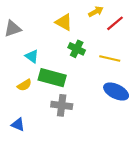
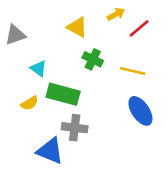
blue ellipse: (116, 92) -> (140, 111), turned 30
blue triangle: (18, 125) -> (50, 151), moved, size x1.6

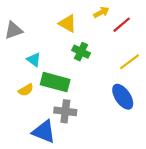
yellow line: (133, 71) -> (129, 62), moved, turned -50

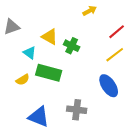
yellow triangle: (68, 24) -> (50, 37), moved
red line: (122, 25) -> (117, 32), moved
gray cross: (65, 111) -> (77, 110), moved

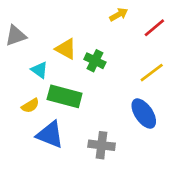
red line: (117, 32) -> (154, 28), moved
blue triangle: (39, 117) -> (50, 135), moved

